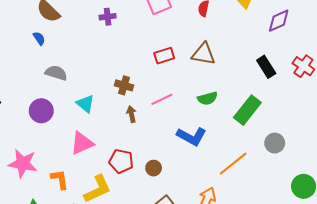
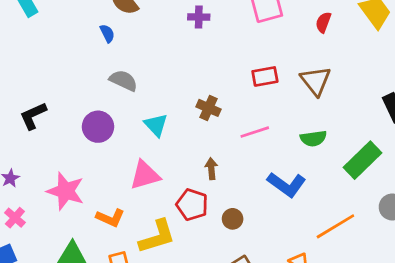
brown triangle: (203, 54) -> (316, 81), turned 35
brown arrow: (132, 114) -> (211, 169), moved
orange L-shape: (60, 179) -> (110, 218), turned 115

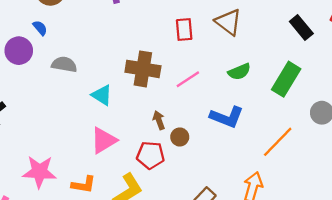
red rectangle: (265, 76) -> (184, 30), turned -70
brown cross: (208, 108) -> (143, 69), size x1.6
purple circle: (98, 127) -> (19, 51), moved
brown circle: (233, 219) -> (180, 137), moved

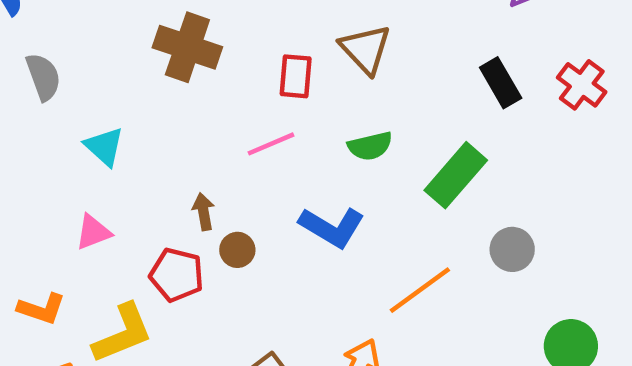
red rectangle: (184, 30) -> (296, 76), moved
gray semicircle: (64, 64) -> (43, 77), turned 50
brown cross: (143, 69) -> (187, 47), moved
pink triangle: (104, 140) -> (93, 232), size x0.7

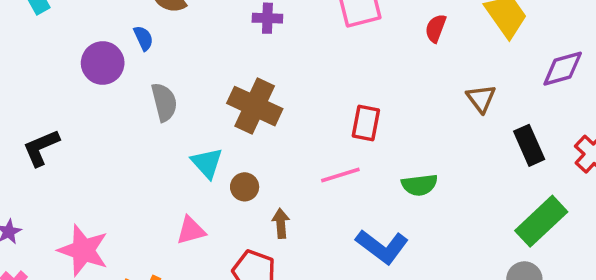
brown cross: (187, 47) -> (255, 106), moved
brown triangle: (365, 49) -> (481, 98), moved, size x0.7
green rectangle: (456, 175) -> (541, 221), moved
brown circle: (237, 250) -> (245, 187), moved

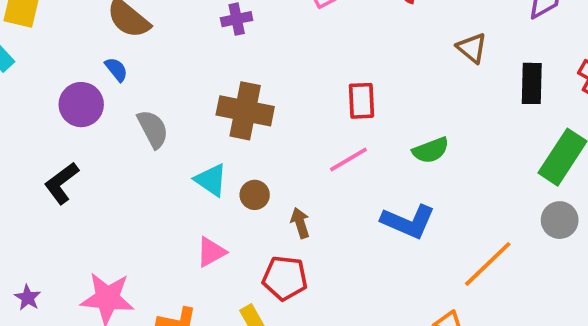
black rectangle: (529, 145) -> (532, 83), turned 39
black L-shape: (41, 148) -> (61, 183), moved

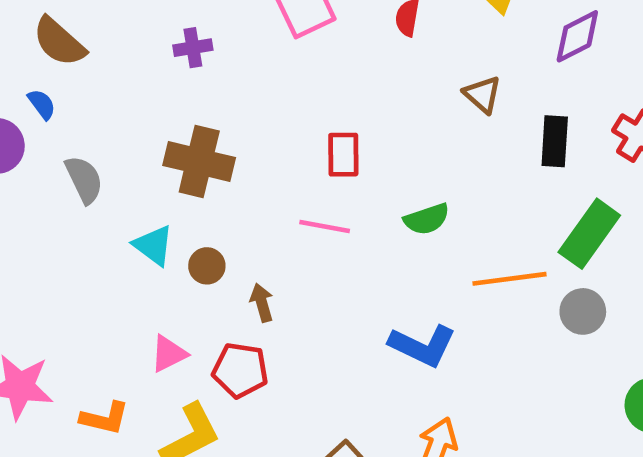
pink line: (348, 159) -> (325, 227), turned 39
blue L-shape: (408, 222) -> (422, 346), moved
pink triangle: (211, 252) -> (169, 354), moved
orange line: (488, 264) -> (510, 279), moved, turned 34

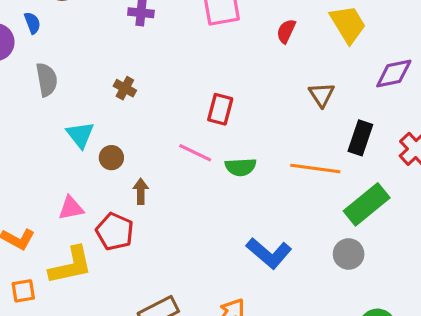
brown cross: (199, 161) -> (125, 88), size x0.5
green semicircle: (427, 219) -> (241, 167), moved
orange line: (510, 279) -> (315, 169), moved
blue L-shape: (422, 346) -> (269, 253), moved

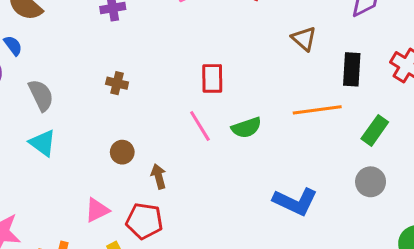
cyan triangle: (80, 135) -> (43, 143), moved
pink line: (195, 153) -> (200, 126), turned 48
green rectangle: (367, 204) -> (375, 130), size x0.7

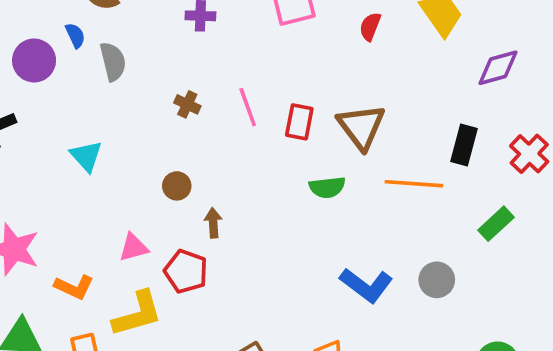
brown triangle: (304, 39) -> (361, 127), moved, size x1.6
gray semicircle: (41, 95) -> (113, 62), moved
pink line: (200, 126) -> (248, 107), moved
green rectangle: (375, 130) -> (496, 224), moved
gray circle: (371, 182) -> (437, 280), moved

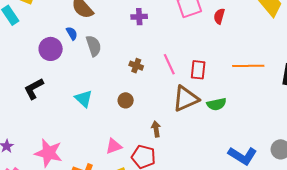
red semicircle: (370, 27) -> (219, 16), moved
brown triangle: (361, 127) -> (186, 99), moved, turned 48
orange line: (414, 184) -> (248, 66), moved
brown circle: (177, 186) -> (126, 100), moved

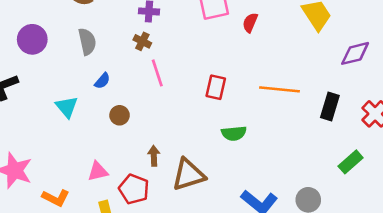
blue semicircle: (72, 33) -> (102, 81), moved, turned 64
pink line: (169, 64) -> (157, 73), moved
brown cross: (136, 66) -> (142, 41), moved
brown triangle: (186, 99) -> (188, 175), moved

